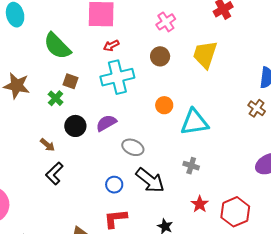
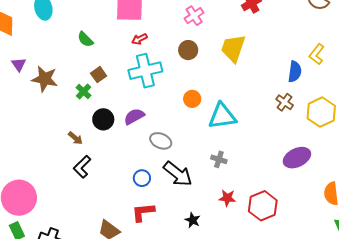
green semicircle: (57, 46) -> (85, 39), size x0.6
brown square: (70, 81) -> (99, 75), turned 35
red star: (200, 204) -> (227, 198), turned -30

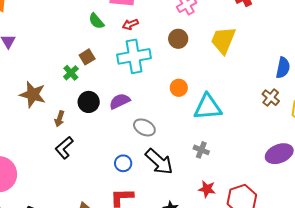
green semicircle: (85, 39) -> (96, 21), moved
brown star: (45, 79) -> (33, 94), moved
brown arrow: (75, 138) -> (59, 119), turned 63

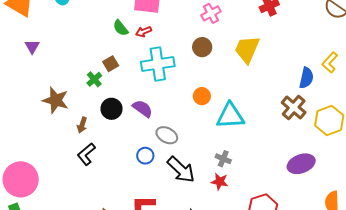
red arrow: (130, 24) -> (144, 32), moved
brown cross: (271, 98) -> (294, 108), size x1.4
purple semicircle: (120, 101) -> (143, 109), turned 60
blue circle: (123, 163) -> (145, 156), moved
red star: (207, 189) -> (220, 182), moved

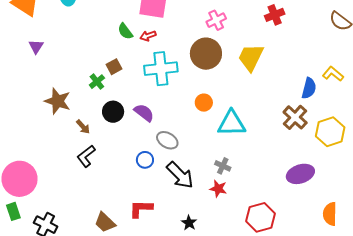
brown circle: (202, 47) -> (206, 54), size x1.6
yellow L-shape: (330, 62) -> (333, 74), turned 85
brown arrow: (82, 125) -> (83, 127), turned -63

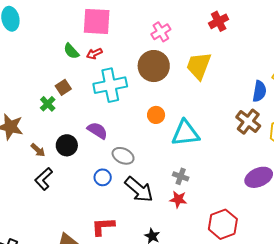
black circle: (113, 112) -> (67, 145), moved

